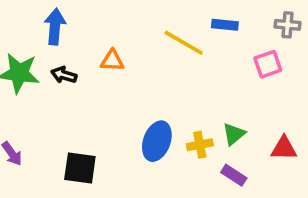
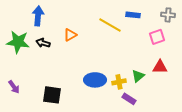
orange triangle: (112, 61) -> (70, 35), turned -32
blue ellipse: (157, 141) -> (95, 80), turned 70
red triangle: (284, 148) -> (160, 67), moved
purple rectangle: (234, 175) -> (129, 99), moved

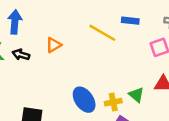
green triangle: (138, 76) -> (136, 95), turned -40
blue ellipse: (95, 80) -> (84, 100), turned 55

